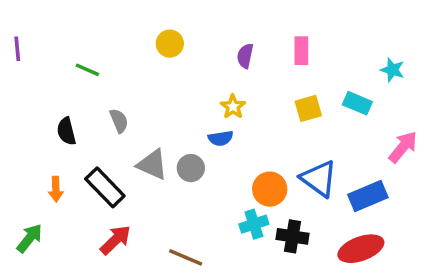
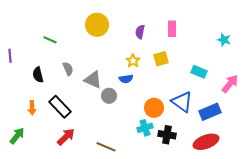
yellow circle: (170, 44) -> (97, 25), size x1.5
purple line: (17, 49) -> (10, 56), moved
cyan rectangle: (357, 103) -> (199, 72), moved
yellow square: (308, 108) -> (161, 59), moved
gray triangle: (152, 165) -> (93, 80), moved

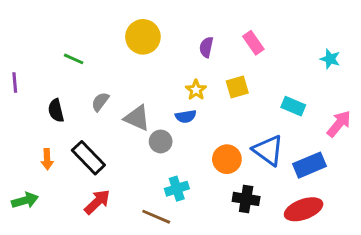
pink rectangle: (172, 29) -> (253, 43), turned -35
gray semicircle: (68, 69) -> (100, 102), turned -120
cyan cross: (145, 128) -> (177, 189), moved
green arrow: (17, 136) -> (25, 200), turned 36

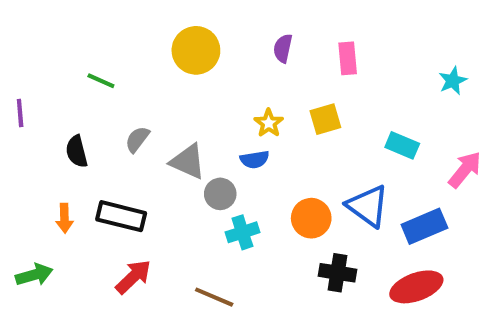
pink rectangle: (253, 43) -> (348, 58), turned 30
purple semicircle: (206, 47) -> (283, 48), moved
cyan star: (330, 59) -> (453, 81), turned 30
black rectangle: (88, 158) -> (121, 216), turned -32
cyan cross: (177, 189) -> (242, 232), moved

